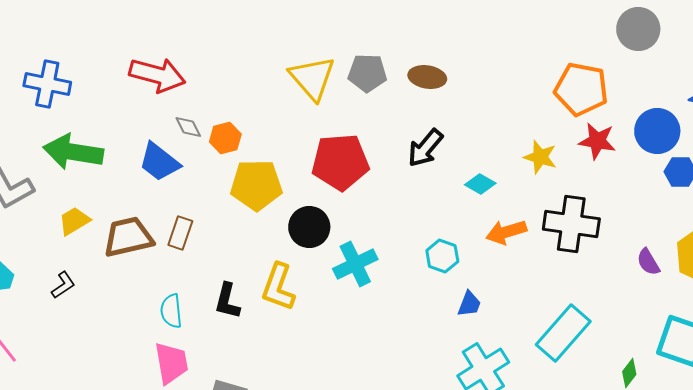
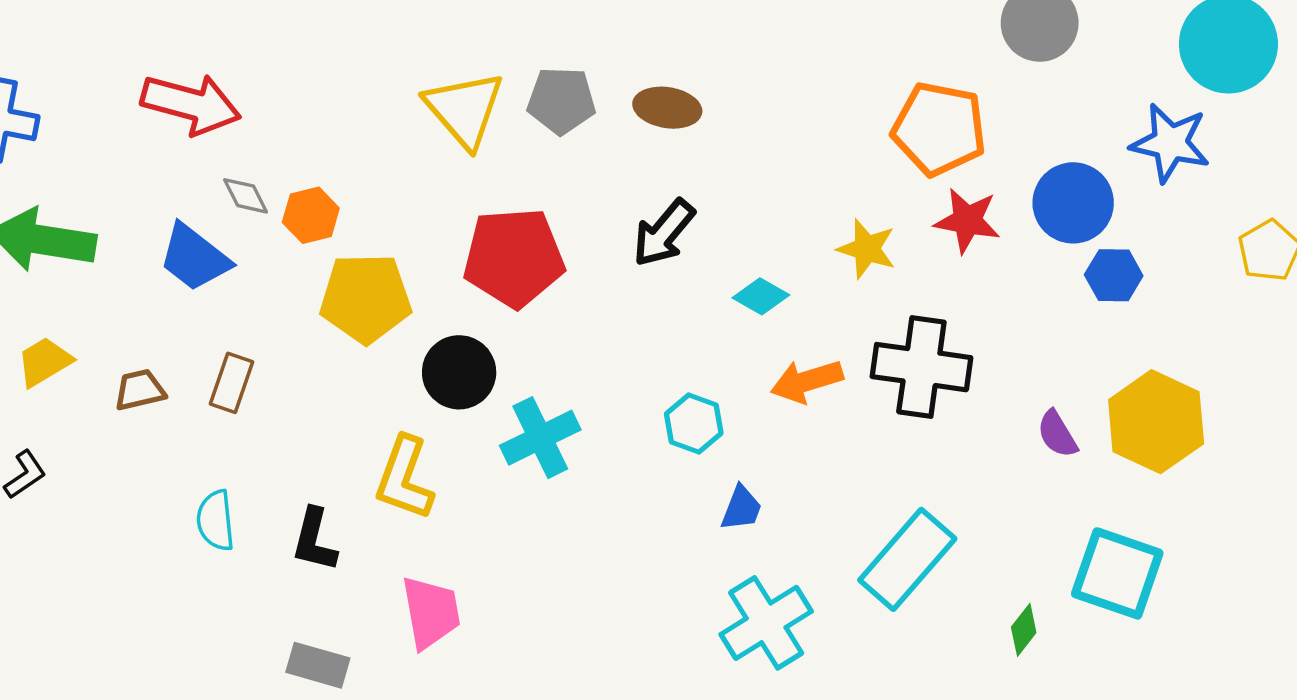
brown trapezoid: (128, 237) -> (140, 390), size x0.6
black L-shape: (227, 301) -> (314, 540), moved
pink trapezoid: (171, 363) -> (431, 612), moved

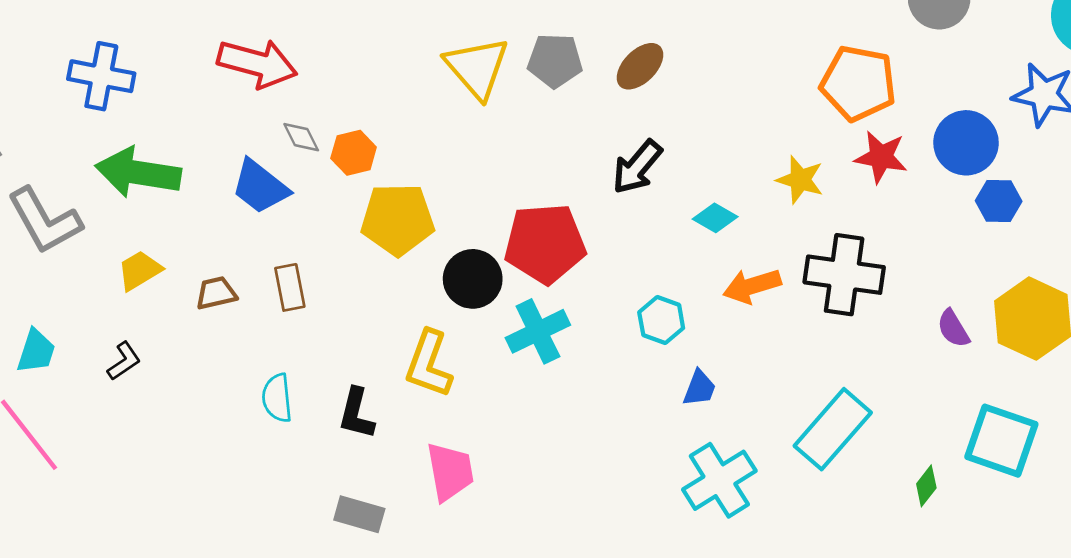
brown ellipse: (667, 108) -> (640, 66), turned -54
red pentagon: (514, 258) -> (545, 243), moved
brown rectangle: (231, 383) -> (290, 287), turned -30

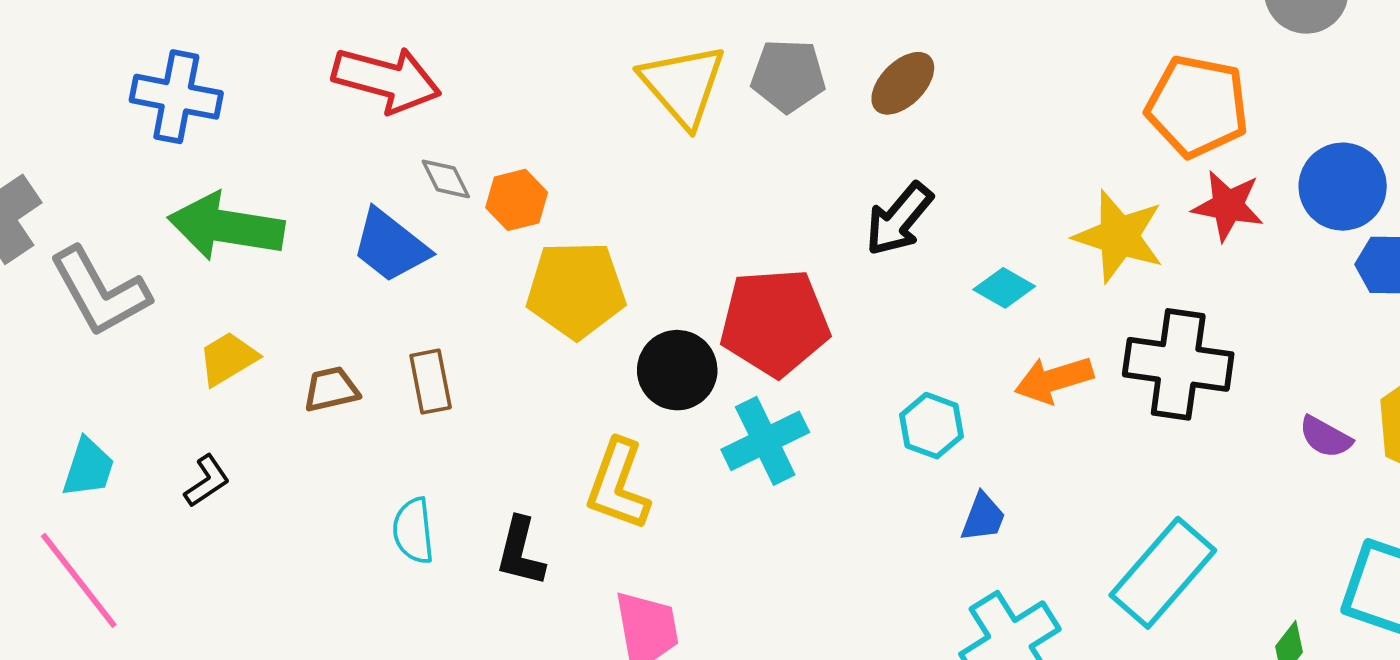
yellow star: (800, 180) -> (1119, 236), size x1.4
purple semicircle: (953, 329) -> (1325, 437), turned -30

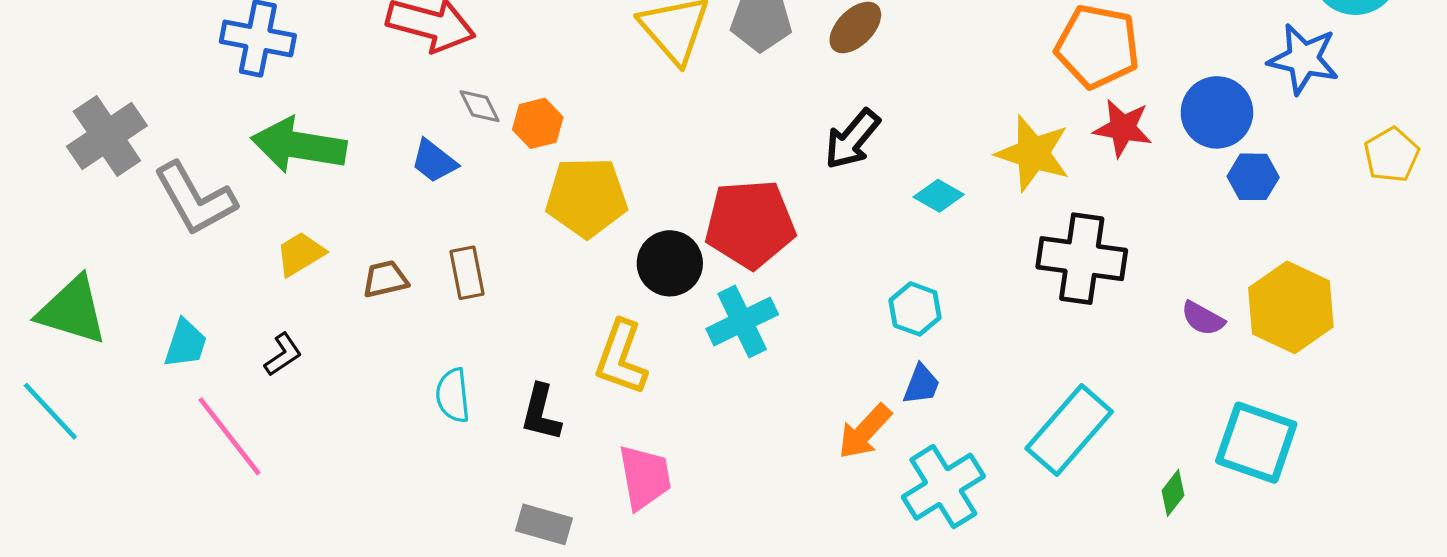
blue trapezoid: (390, 246) -> (434, 161), size x0.7
orange arrow: (1054, 380) -> (865, 432), moved, turned -30
cyan hexagon: (932, 426) -> (915, 309), moved
pink line: (79, 580) -> (230, 436), moved

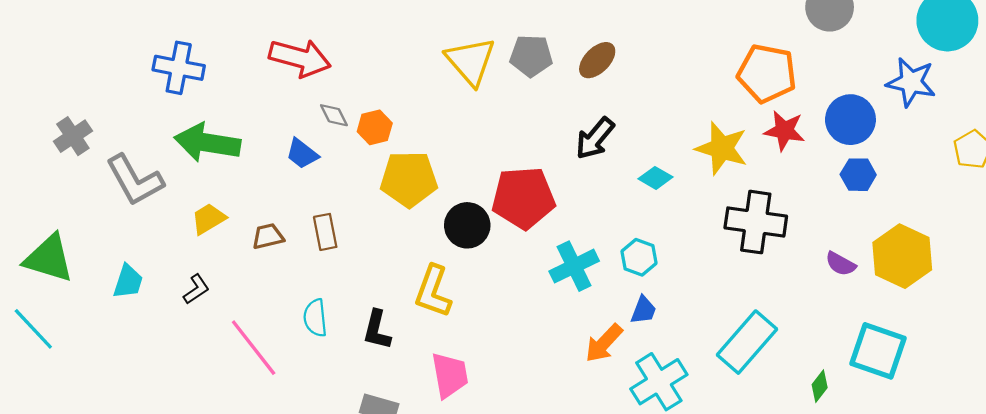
gray cross: (107, 136) -> (73, 136), size x0.7
blue hexagon: (1253, 177) -> (858, 175), moved
cyan cross: (742, 322) -> (574, 266), moved
pink line: (230, 436) -> (254, 348), moved

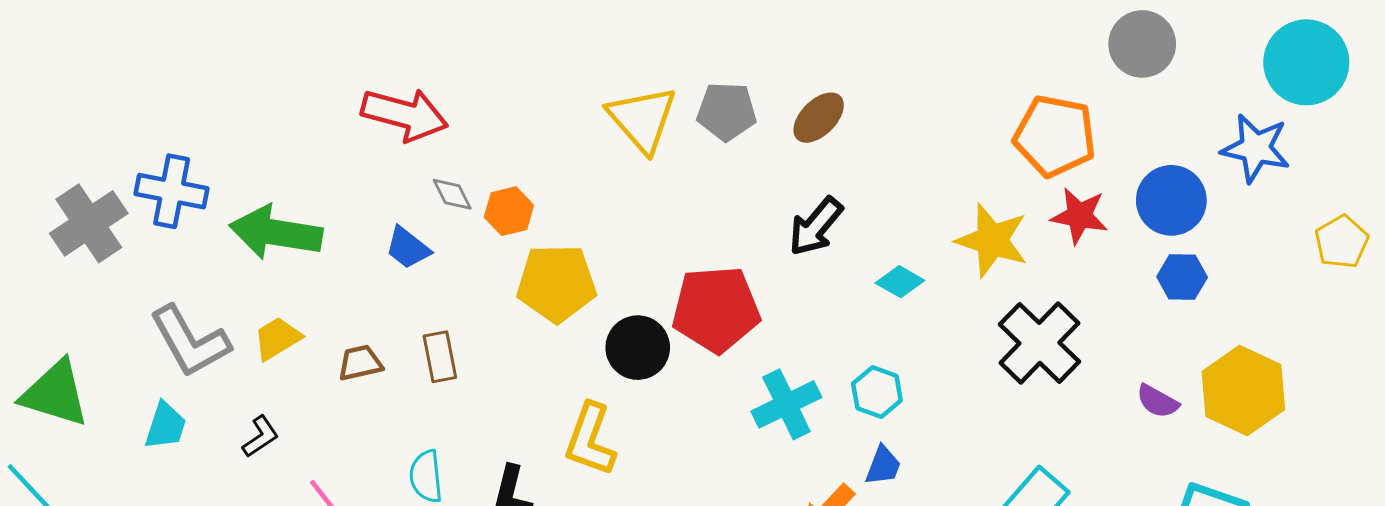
blue cross: (179, 68) -> (172, 191), moved
gray cross: (73, 136) -> (89, 223), size x1.4
gray L-shape: (135, 180) -> (190, 341), moved
black cross: (756, 222) -> (1039, 343), turned 36

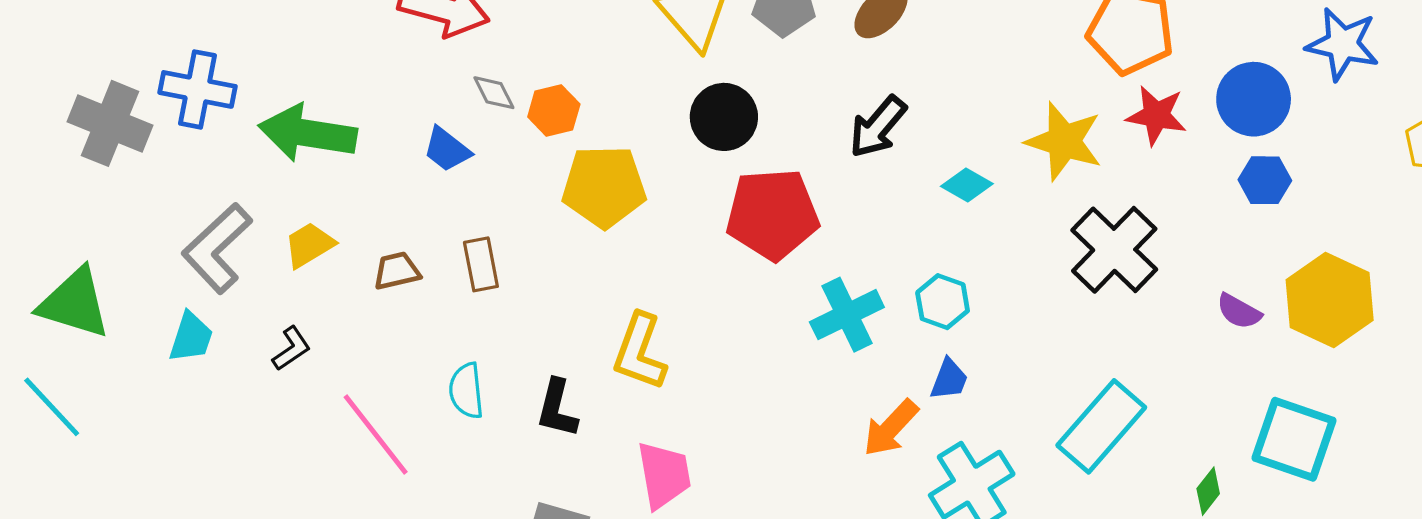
gray cross: (89, 223) -> (110, 123), turned -34
gray L-shape: (190, 341) -> (217, 248), turned 76
black circle: (638, 348) -> (724, 117), moved

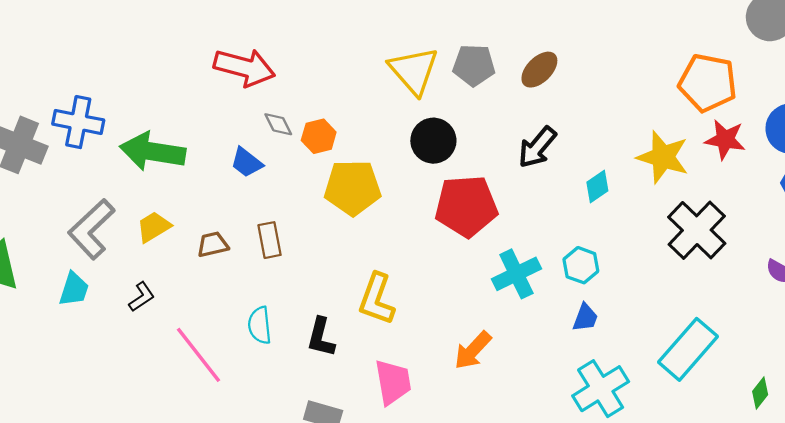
cyan diamond: (967, 185) -> (597, 187), turned -64
orange arrow: (891, 428) -> (473, 350), moved

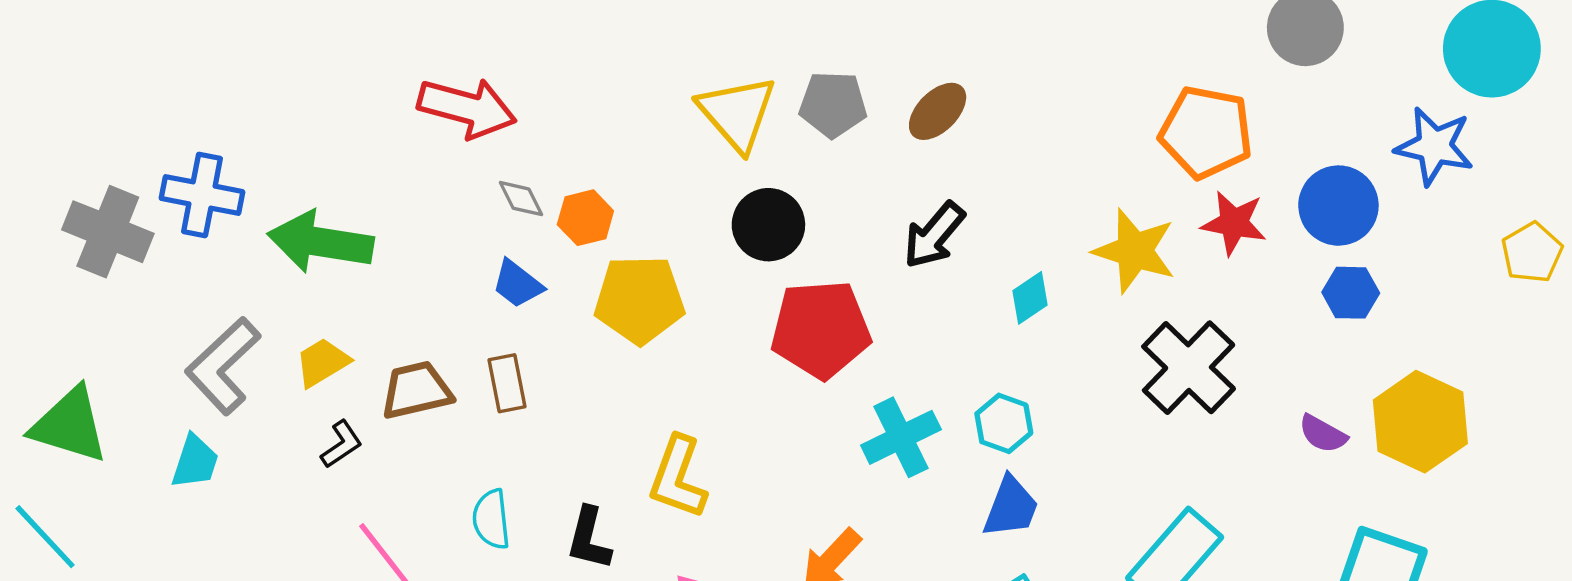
blue trapezoid: (247, 162) -> (517, 284), moved
brown trapezoid: (213, 244) -> (416, 390), size x1.4
black L-shape: (142, 297) -> (341, 444), moved
blue trapezoid: (585, 318) -> (1011, 507), size x1.4

